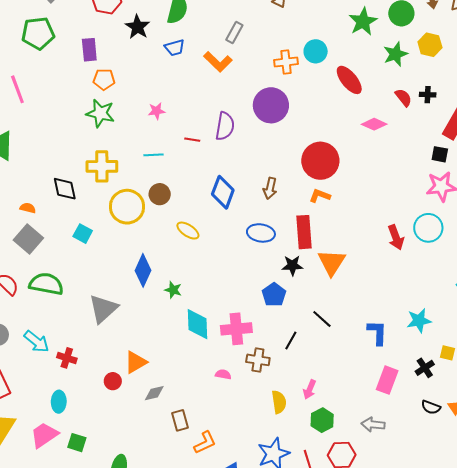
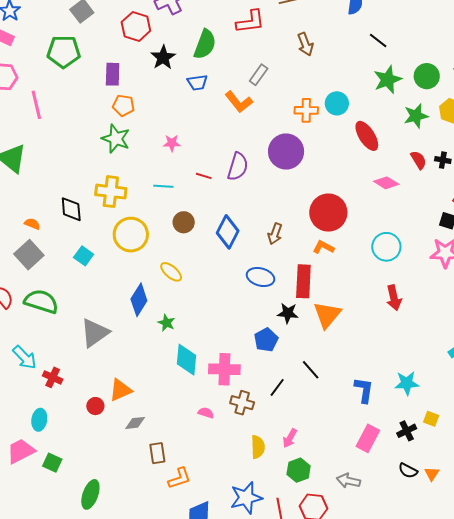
brown circle: (160, 194) -> (184, 222), moved
cyan circle: (428, 228) -> (386, 247), moved
yellow ellipse: (188, 231) -> (171, 272), moved

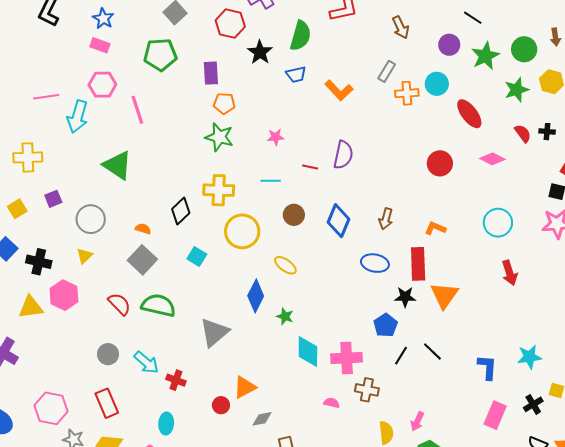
gray rectangle: (259, 75) -> (387, 71), moved
purple circle: (286, 152) -> (449, 45), moved, size x0.6
black diamond: (71, 209) -> (181, 211), turned 56
red circle: (328, 213) -> (440, 163), moved, size x0.7
black line: (277, 387) -> (401, 356), moved

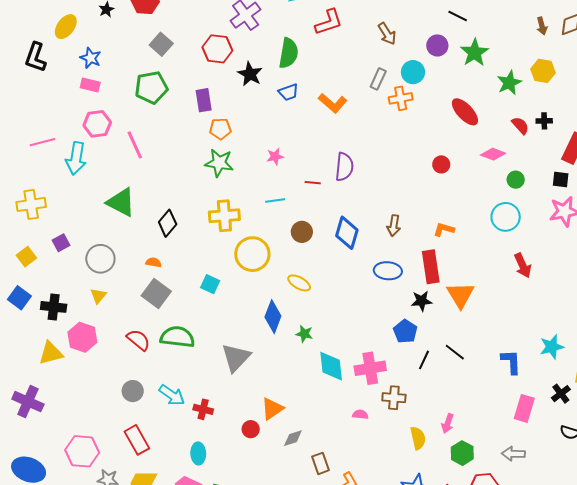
green circle: (524, 49) -> (516, 180), moved, size x0.7
cyan circle: (437, 84) -> (413, 72), moved
red circle: (440, 163) -> (441, 164), size x0.7
black diamond: (181, 211) -> (168, 223), moved

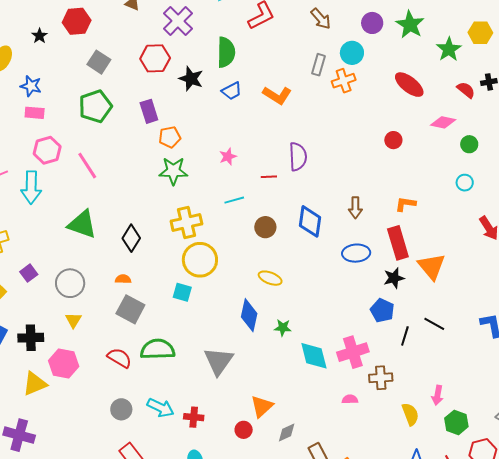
cyan circle: (506, 217) -> (465, 183), size x0.6
yellow circle: (252, 254) -> (200, 260), moved

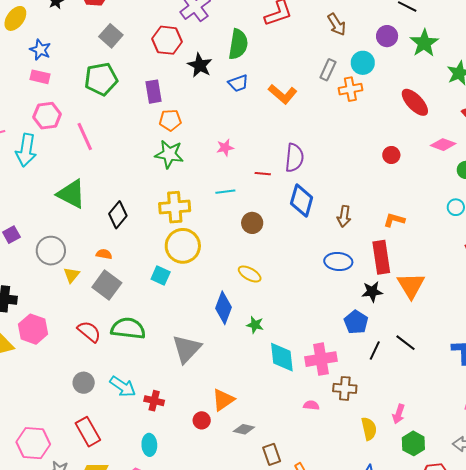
blue diamond: (310, 221) -> (302, 201), moved
yellow triangle: (73, 320) -> (72, 275), moved
gray diamond: (287, 433) -> (244, 429), turned 30

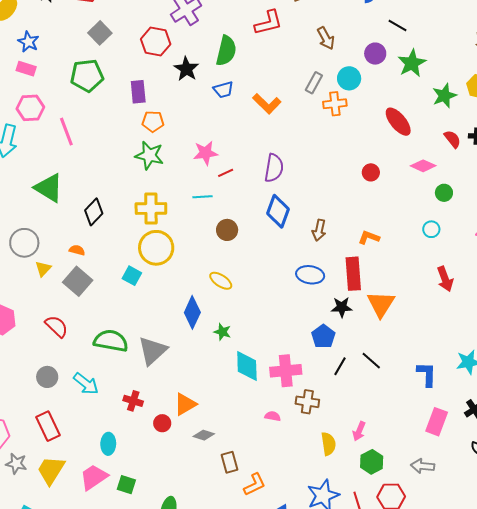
pink star: (225, 148) -> (206, 153), size x1.4
red line: (263, 174) -> (226, 173), moved, turned -35
green semicircle: (128, 328) -> (111, 341), moved
red cross: (154, 401) -> (133, 401), moved

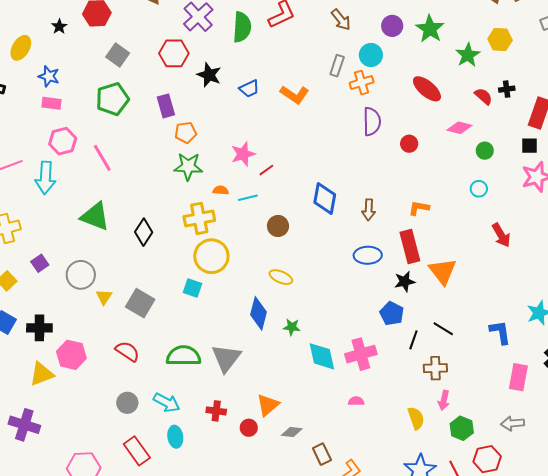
green semicircle: (226, 51) -> (242, 27), moved
purple semicircle: (274, 168) -> (372, 121), moved
orange semicircle: (77, 250) -> (221, 190), moved
brown cross: (307, 402) -> (435, 368), moved
cyan ellipse: (108, 444) -> (175, 437), moved

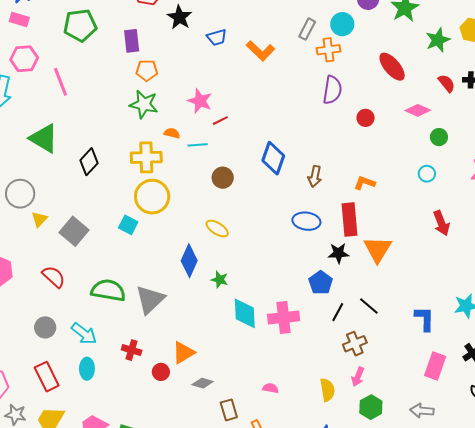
pink star: (243, 154) -> (200, 101), turned 30
brown cross: (435, 368) -> (355, 344), turned -30
pink semicircle: (356, 401) -> (270, 388), moved

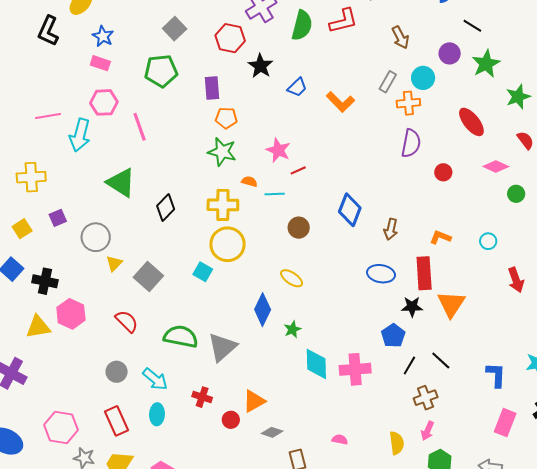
blue trapezoid: (217, 37) -> (297, 87), turned -30
cyan circle: (427, 174) -> (488, 241), moved
green star: (220, 280) -> (292, 329), turned 30

